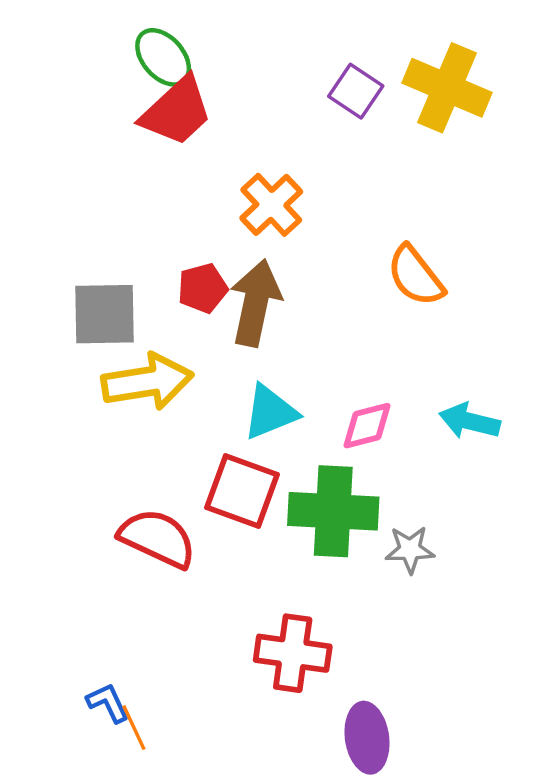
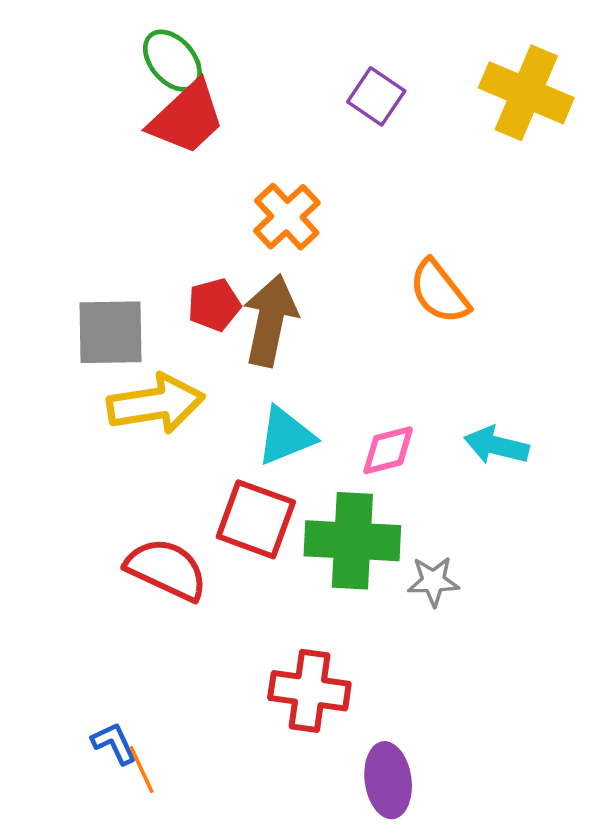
yellow cross: (447, 88) -> (526, 93), moved

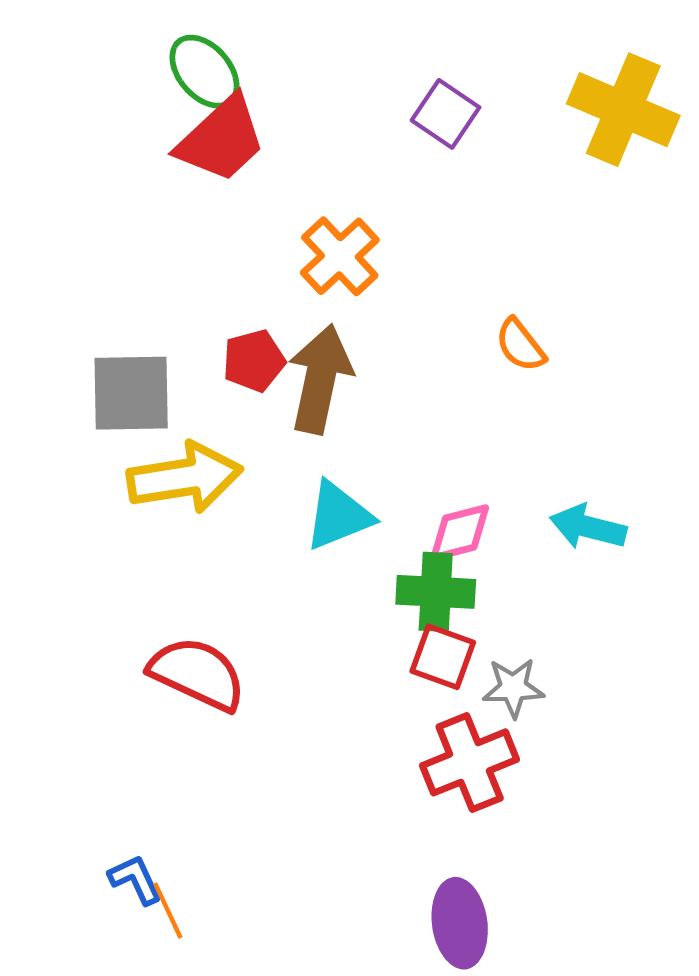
orange semicircle: (439, 292) -> (520, 345), size x0.7
red square: (256, 519) -> (443, 657), moved, size x0.7
green cross: (352, 541) -> (436, 592), moved, size x0.7
red cross: (309, 691) -> (470, 762), moved, turned -30

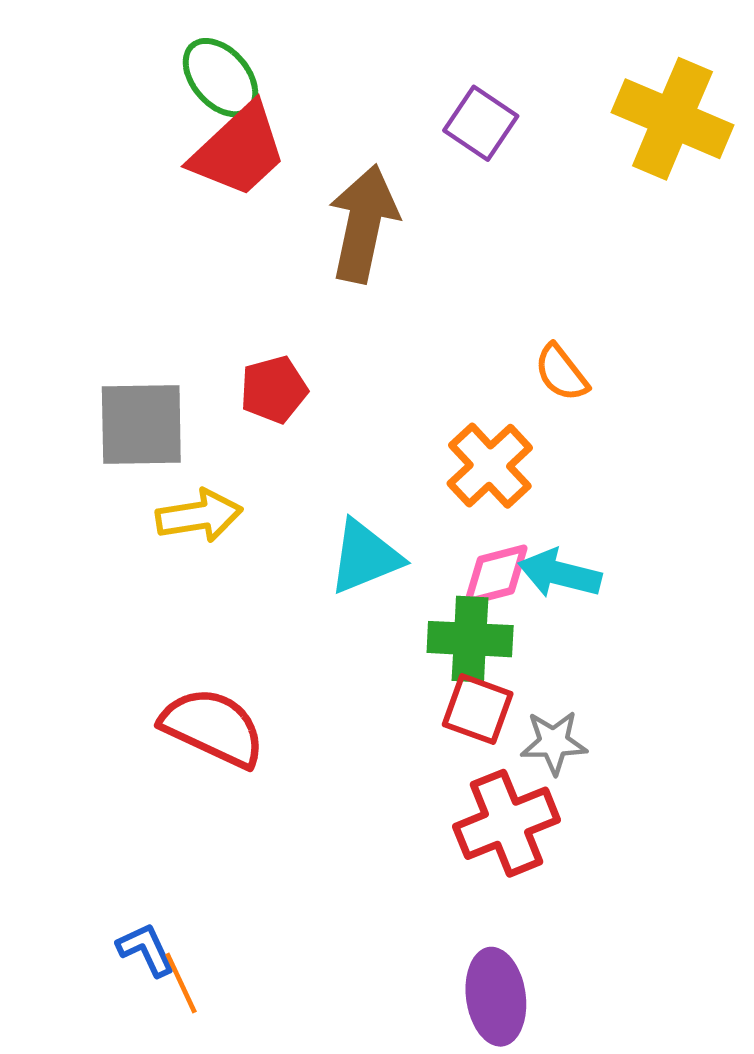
orange cross: (340, 256) -> (490, 466), moved
brown arrow: (320, 379) -> (364, 224), moved
yellow arrow: (185, 478) -> (199, 516), size x0.7
cyan arrow: (588, 527) -> (560, 574), moved

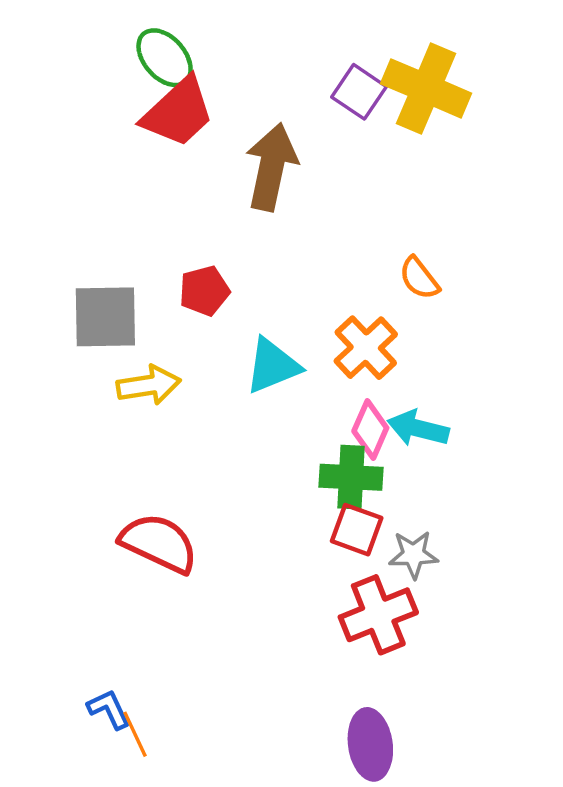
yellow cross: (672, 119) -> (426, 88), moved
cyan triangle: (365, 557) -> (273, 366), moved
pink diamond: (496, 575) -> (370, 429), turned -52

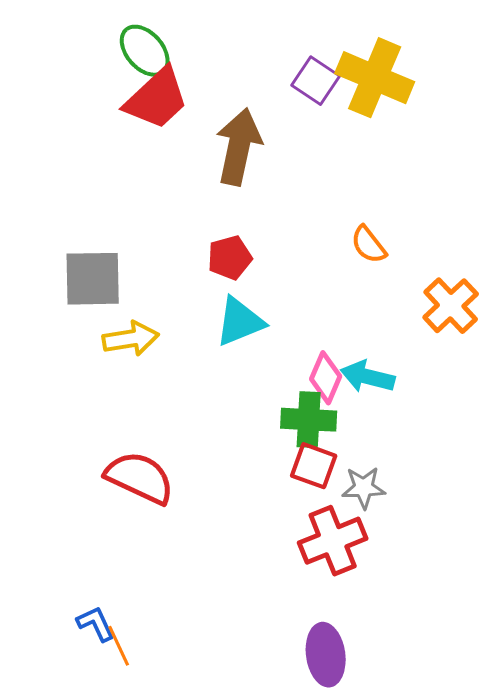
red pentagon: (204, 291) -> (230, 258), moved
orange cross: (366, 348) -> (451, 306), moved

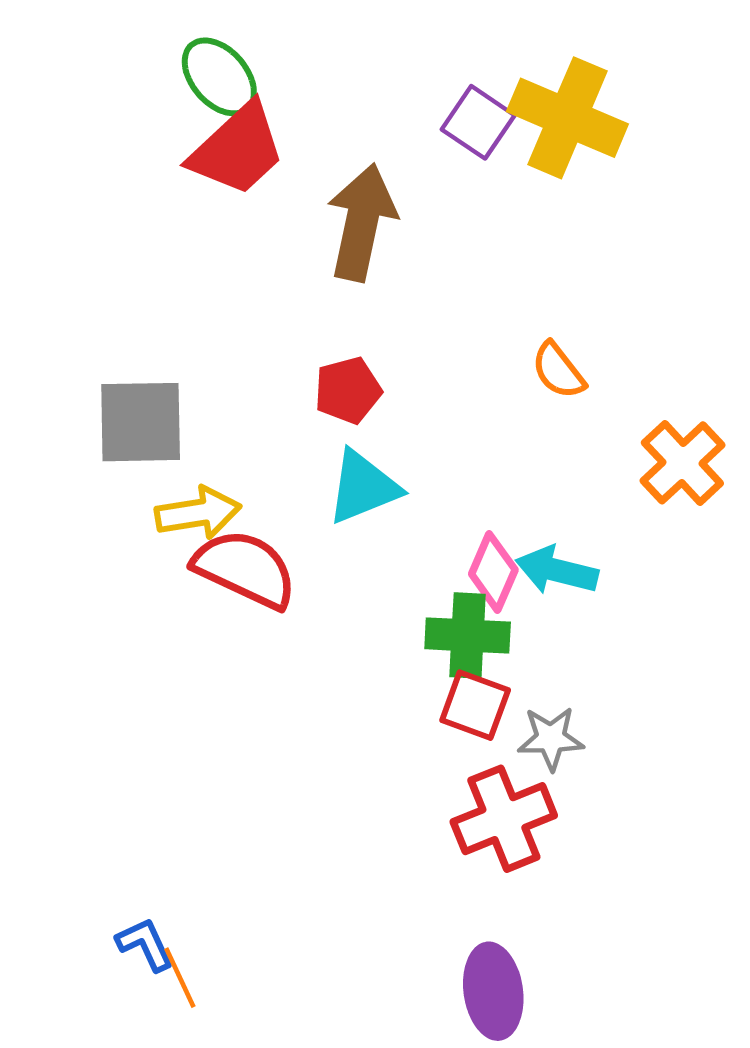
red semicircle: (140, 478) -> (245, 569), moved

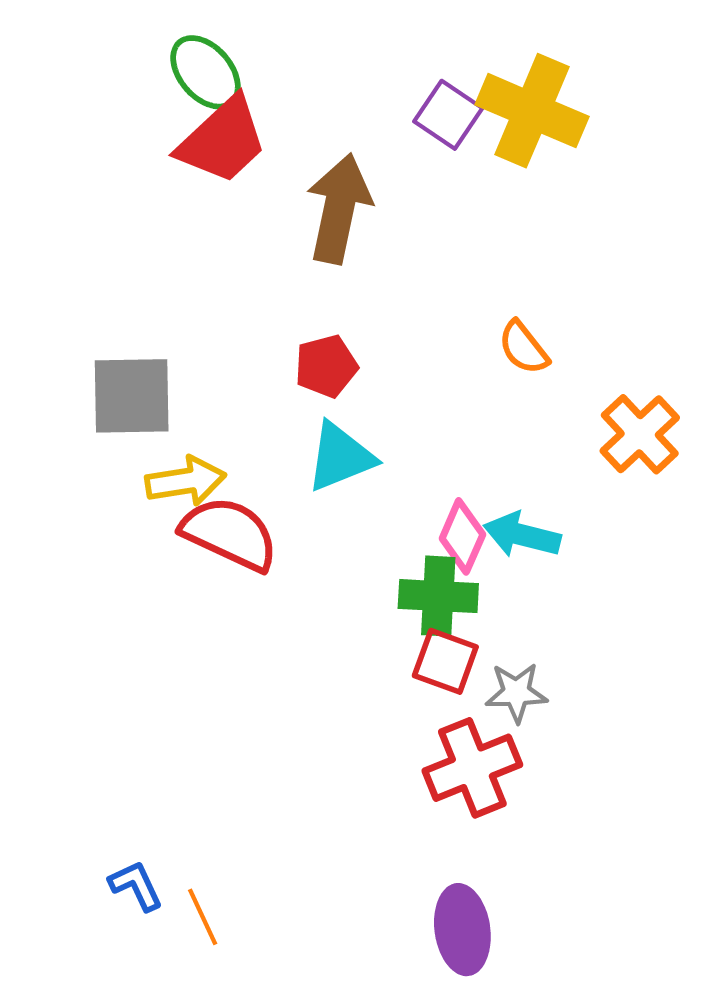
orange line: (180, 978) -> (203, 917), moved

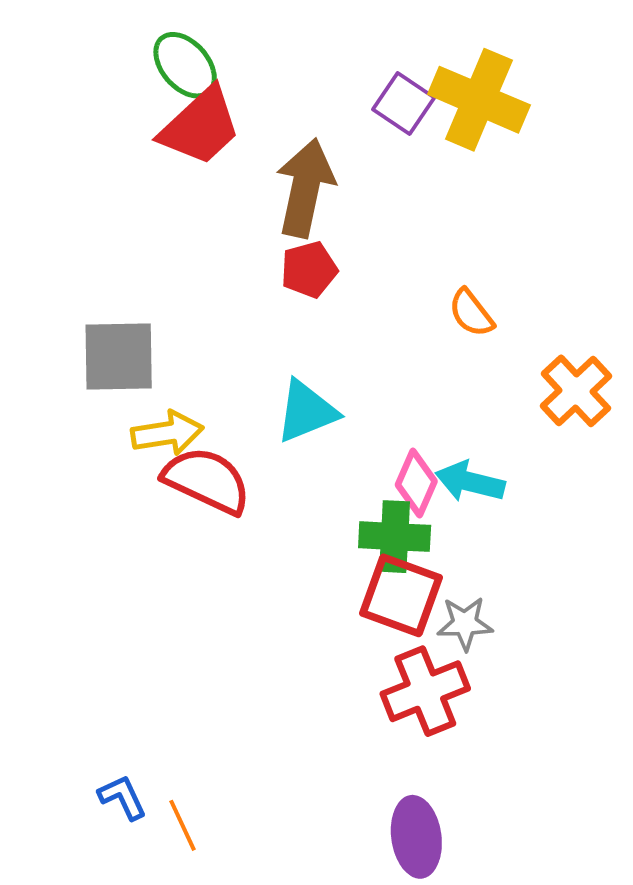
red pentagon: (326, 366) -> (309, 270), moved
red square: (445, 661) -> (401, 595), size x1.4

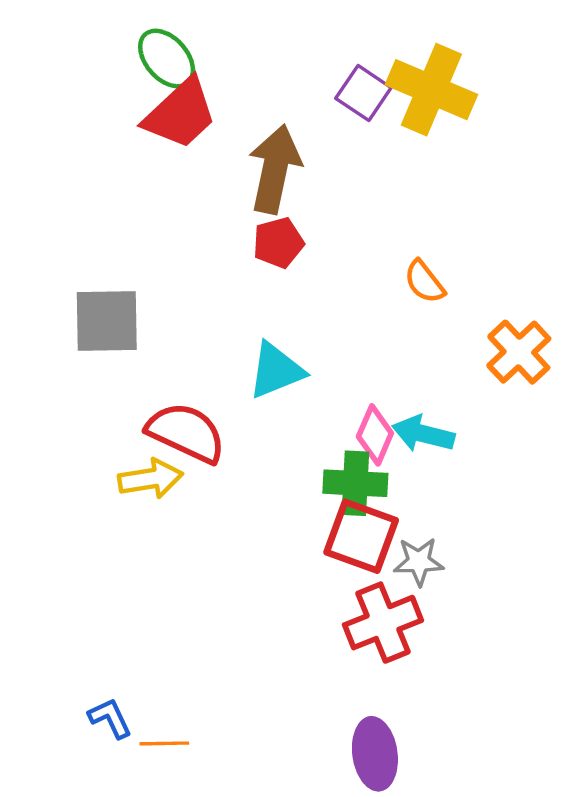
yellow arrow: (167, 433) -> (150, 479), moved
orange line: (183, 825) -> (164, 743), turned -66

